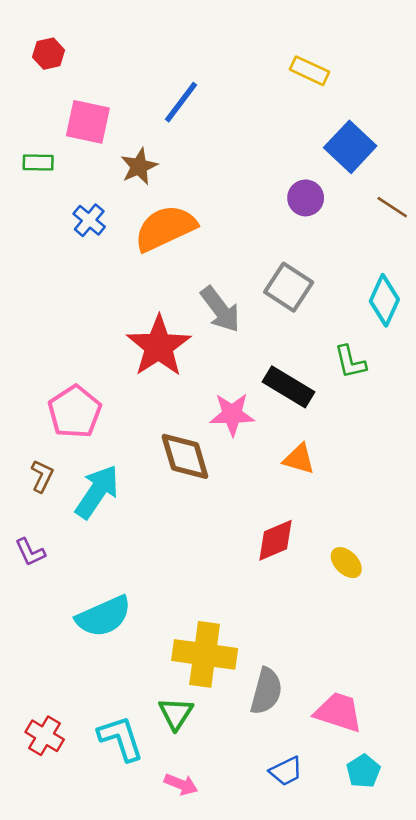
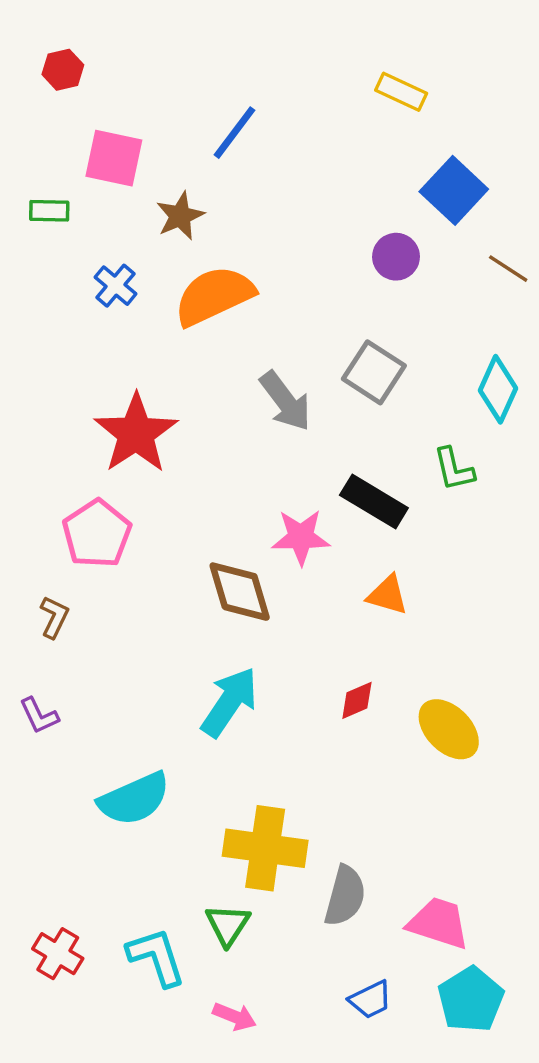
red star: (159, 346) -> (136, 433), moved
cyan arrow: (97, 492) -> (229, 702), moved
red diamond: (275, 540) -> (357, 700), size x0.7
yellow ellipse: (346, 563) -> (449, 729), size x1.5
cyan pentagon: (363, 771) -> (471, 1000), size x1.5

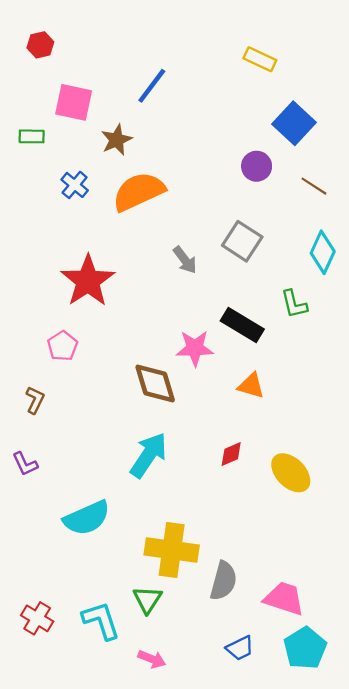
brown line: (508, 269) -> (314, 186), moved
gray arrow: (286, 401) -> (185, 260), size x0.7
pink pentagon: (97, 534) -> (62, 346), size x0.7

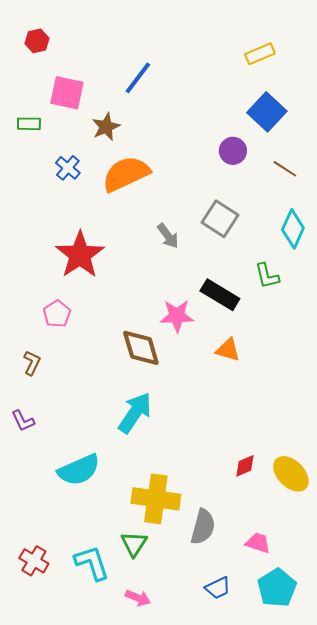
yellow rectangle: (260, 59) -> (260, 54), moved, turned -48
red diamond: (231, 454) -> (245, 466), moved
yellow ellipse: (291, 473) -> (291, 474), moved
pink trapezoid: (284, 598) -> (258, 543), size x0.7

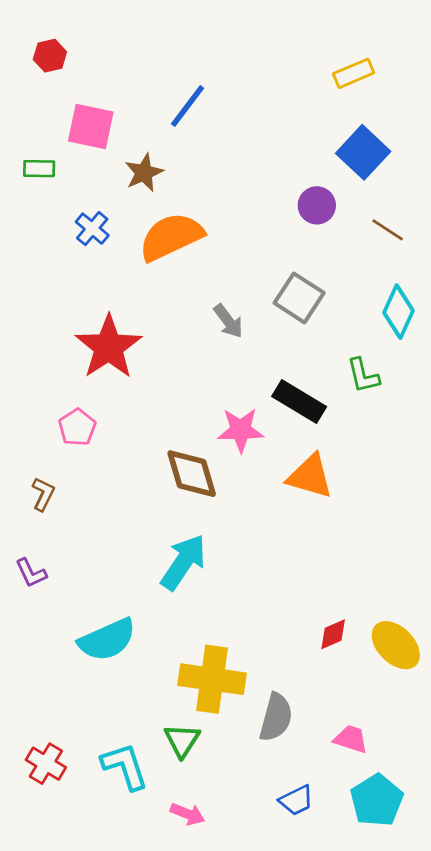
orange triangle: (228, 350) -> (310, 476), size x1.4

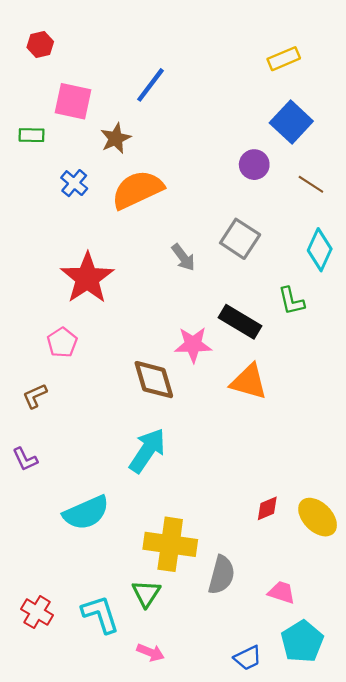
brown L-shape: (43, 494) -> (35, 396), turned -140
blue trapezoid: (296, 800) -> (248, 658), moved

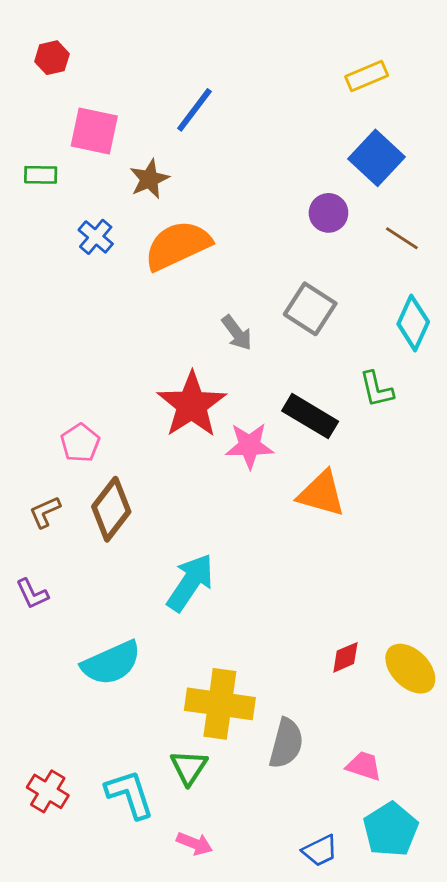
red star: (87, 278) -> (192, 405), moved
brown diamond: (154, 380) -> (111, 509), moved, turned 54

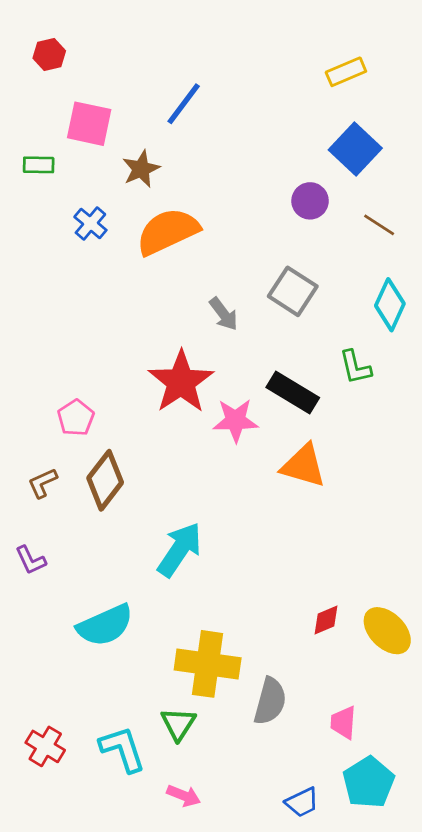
pink trapezoid: (364, 766) -> (343, 722), turned -104

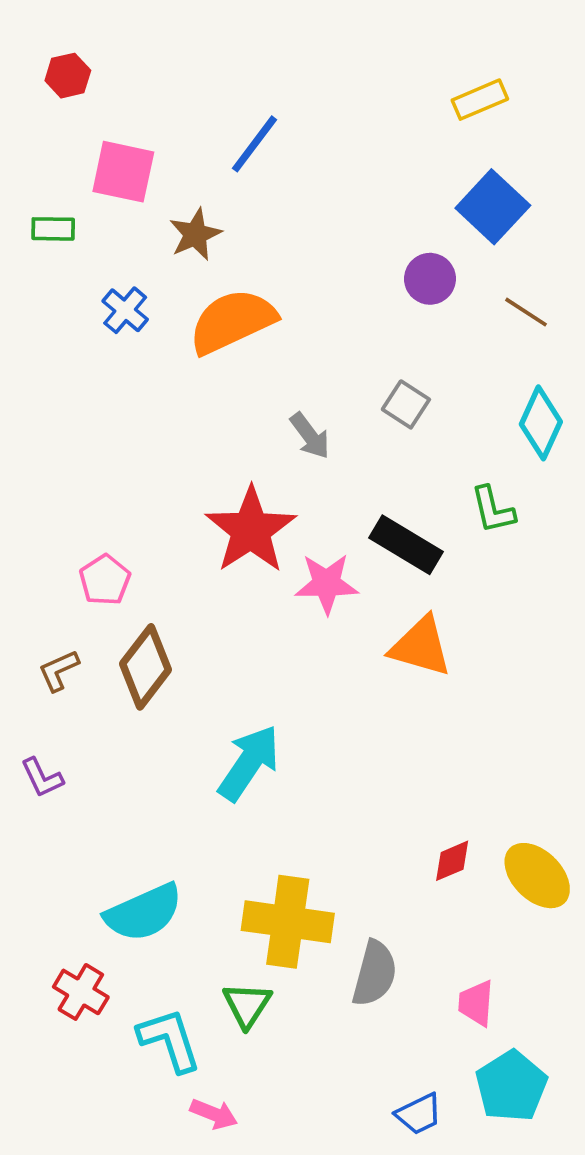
gray square: (293, 291) -> (406, 404), size x0.7
cyan semicircle: (105, 625) -> (144, 913), moved
red cross: (45, 746) -> (81, 992), moved
pink arrow: (184, 796) -> (214, 1114), moved

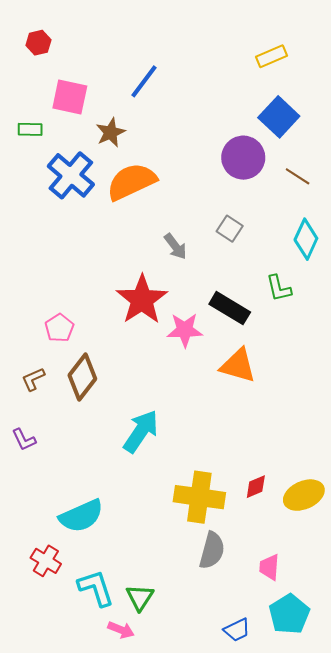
purple circle: (430, 279) -> (243, 158), size x1.5
blue cross: (125, 310) -> (71, 175), size x1.8
yellow ellipse: (537, 876) -> (304, 495), turned -69
yellow cross: (288, 922) -> (199, 497), moved
green triangle: (247, 1005) -> (140, 597), moved

